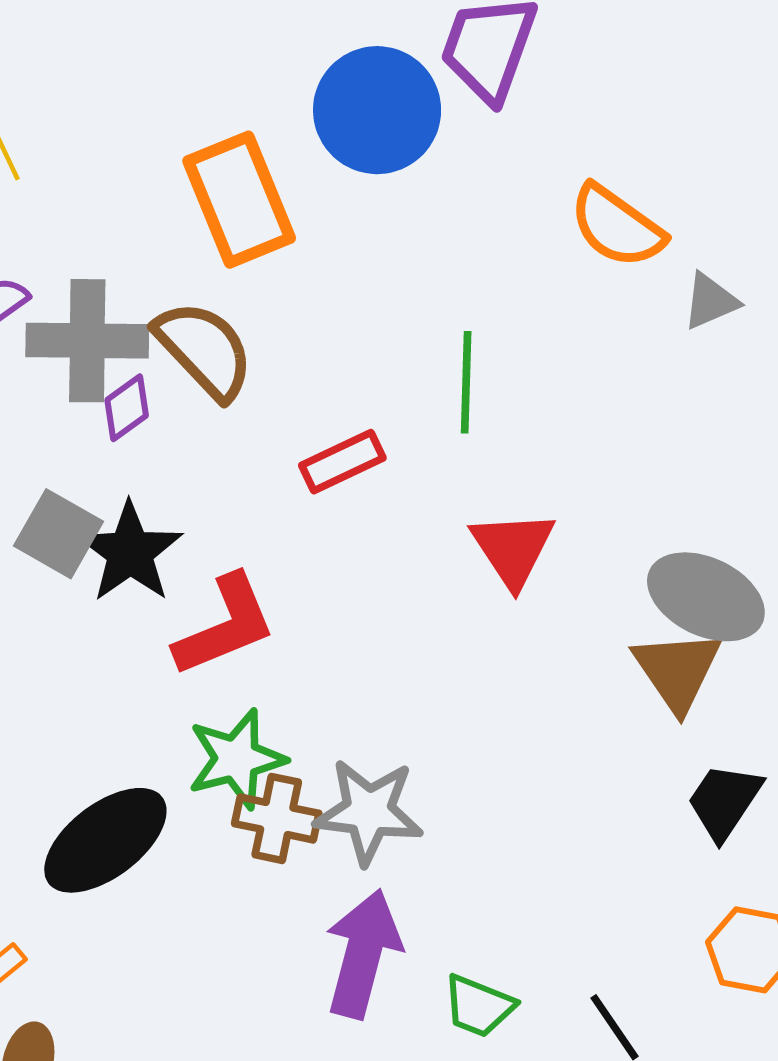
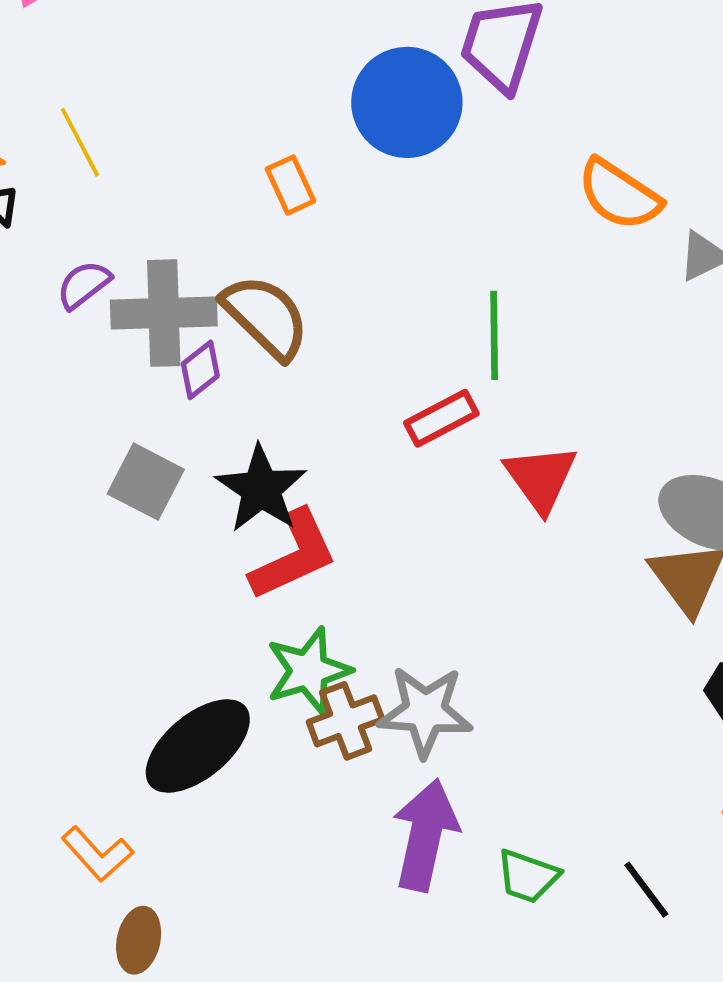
orange rectangle: (239, 200) -> (290, 185), size x0.5
red rectangle: (342, 462) -> (441, 418), moved
black star: (130, 552) -> (261, 489), moved
brown cross: (277, 818) -> (346, 721), turned -30

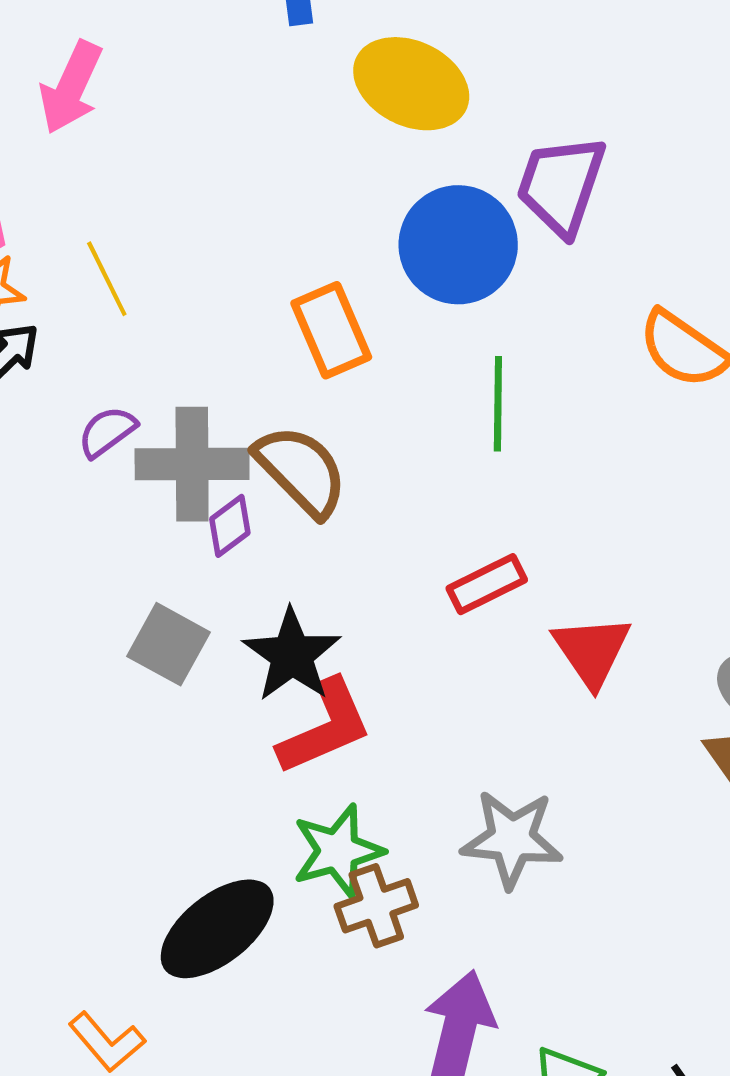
orange rectangle: (290, 185) -> (331, 330), size x1.5
green line: (494, 335) -> (498, 404), moved
gray star: (425, 711) -> (512, 839), moved

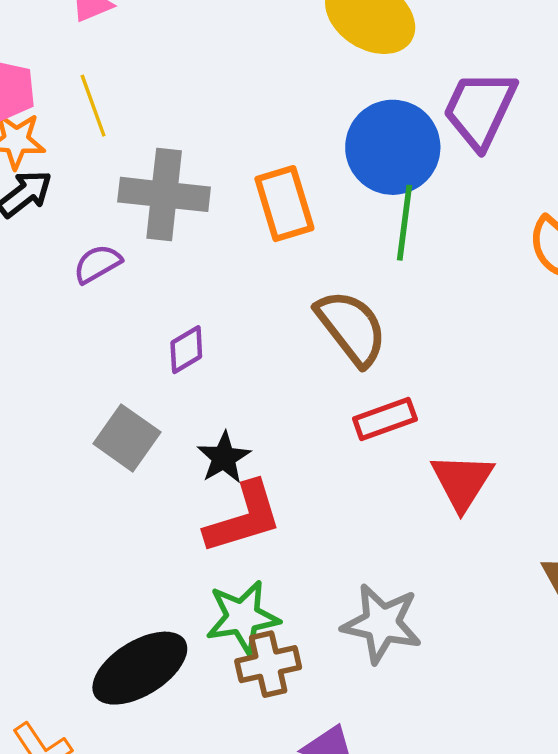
yellow line: (107, 279) -> (93, 106), moved
green line: (498, 404) -> (404, 223), moved
gray cross: (192, 464) -> (164, 194), moved
brown semicircle: (301, 471) -> (351, 328), moved
black star: (292, 655) -> (224, 458), size x0.7

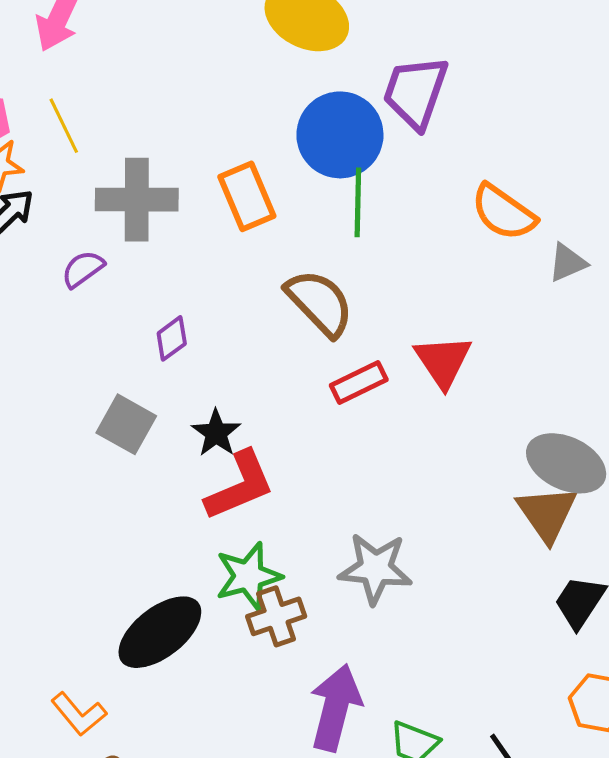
red triangle: (462, 481) -> (443, 361), moved

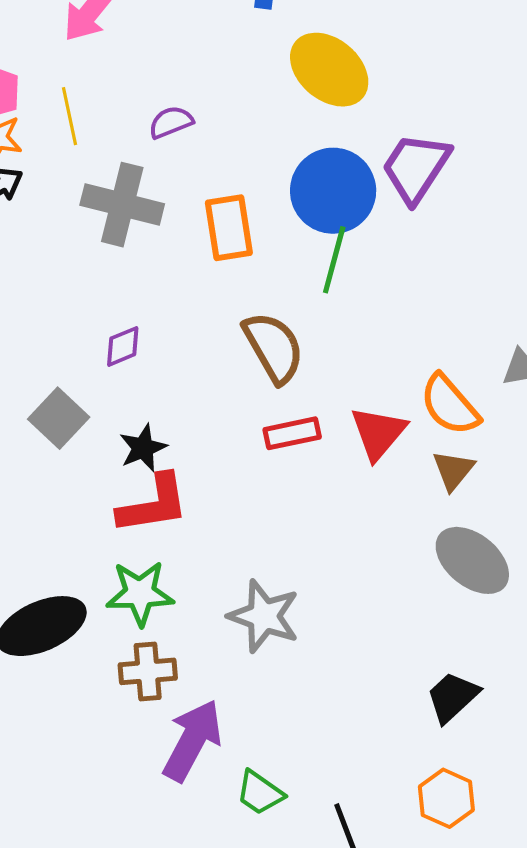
orange semicircle: (503, 212) -> (450, 405), moved
purple semicircle: (83, 269) -> (171, 122), moved
brown triangle: (547, 514) -> (453, 470), moved, size x0.7
brown cross: (276, 616) -> (148, 671), moved

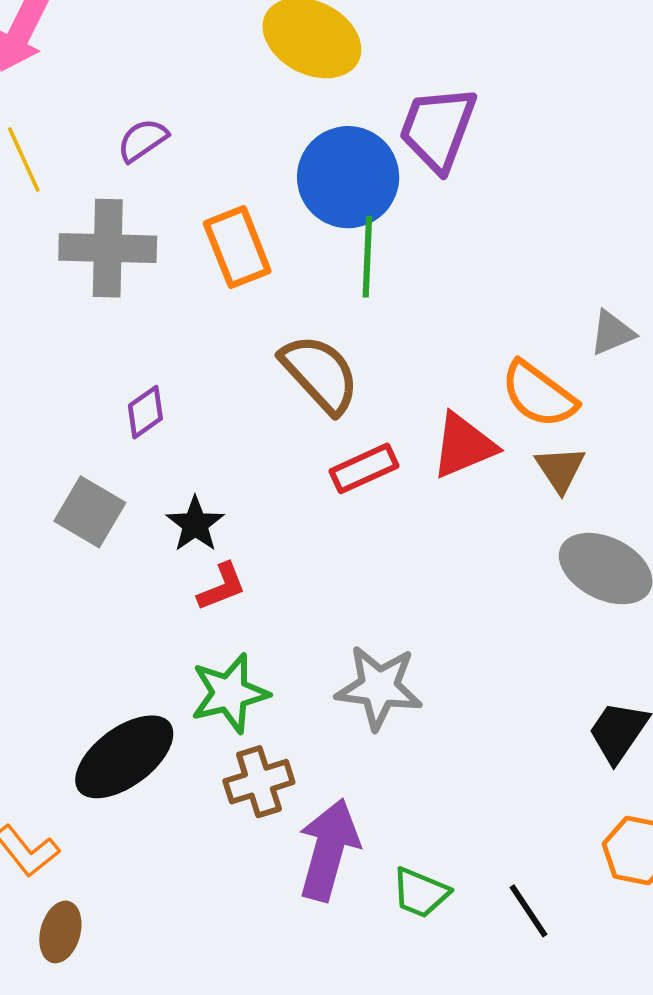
red triangle: (378, 433) -> (464, 446), turned 40
red L-shape: (153, 504) -> (222, 587), size x0.6

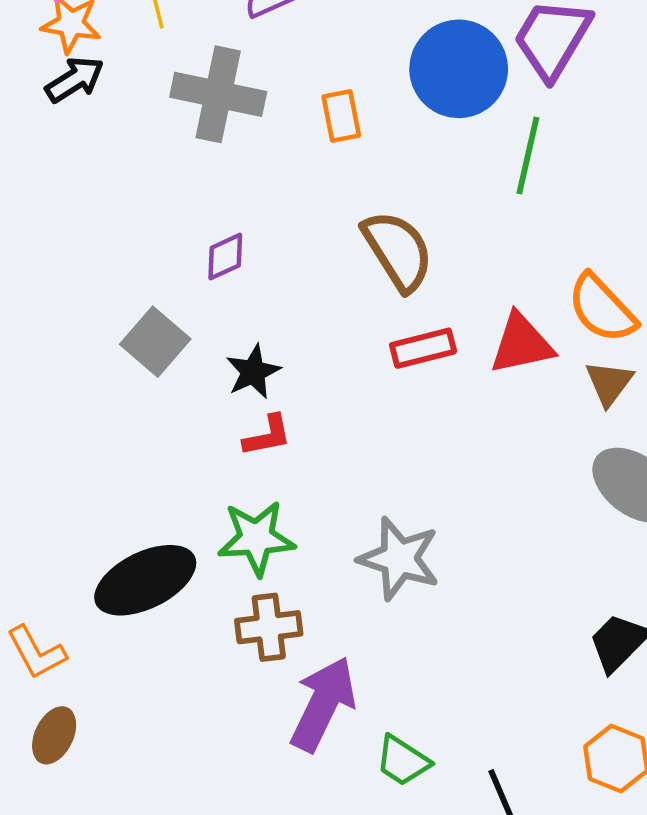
orange rectangle: (237, 247) -> (341, 116), size x0.7
green line: (367, 257) -> (528, 155), moved

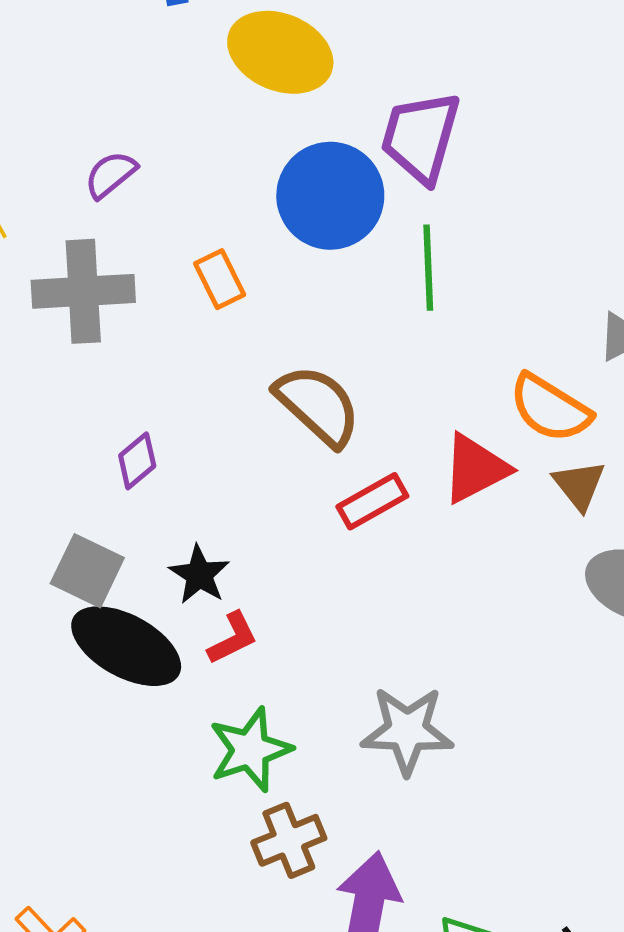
black ellipse: (145, 580) -> (126, 646), moved, turned 70

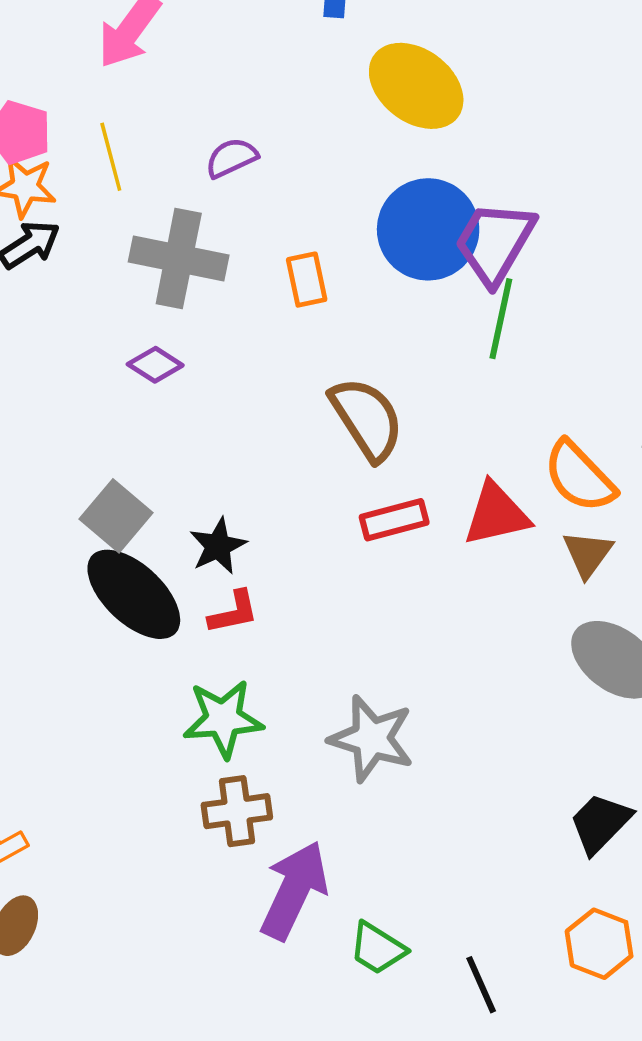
purple trapezoid: (421, 137) -> (495, 243), moved
purple diamond: (137, 461) -> (155, 365), moved, turned 58

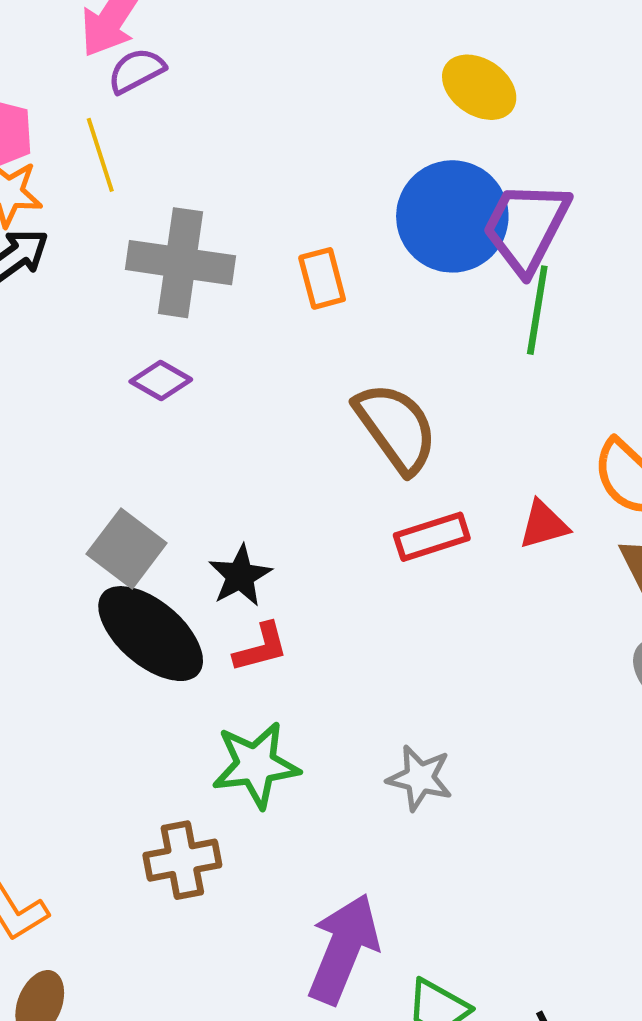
yellow ellipse: (416, 86) -> (479, 87), moved, size x0.7
purple semicircle: (231, 158) -> (136, 71), moved
red triangle: (496, 514) -> (544, 525), size x0.7
gray star: (372, 738) -> (420, 778), size x0.7
brown cross: (237, 811) -> (182, 860), moved

